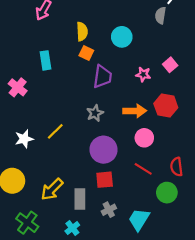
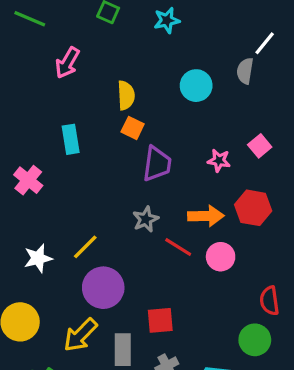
cyan circle: (122, 37) -> (196, 86), moved
purple circle: (104, 150) -> (103, 288), moved
red line: (143, 169) -> (178, 247), moved

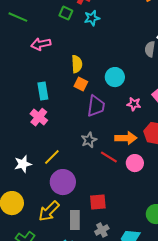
cyan star: (167, 20) -> (92, 18), moved
pink arrow: (67, 63) -> (41, 44), turned 48
cyan circle: (196, 86) -> (115, 77), moved
pink cross: (28, 180) -> (39, 117), moved

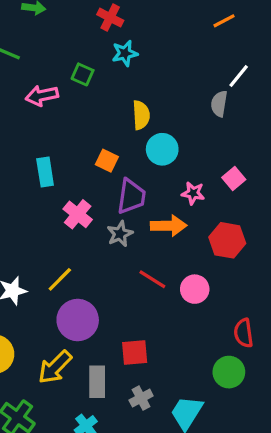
green square: (66, 13) -> (83, 74), moved
yellow semicircle: (77, 64) -> (141, 115), moved
pink cross: (39, 117) -> (78, 214), moved
orange arrow: (126, 138) -> (169, 226), moved
gray star: (89, 140) -> (120, 234), moved

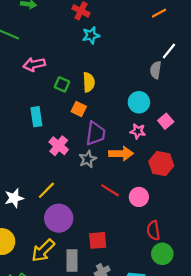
green square: (83, 74) -> (62, 84), moved
yellow semicircle: (141, 115) -> (89, 82), moved
cyan circle: (162, 149) -> (139, 102), moved
red semicircle: (244, 333) -> (153, 230), moved

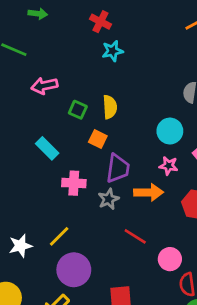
cyan rectangle: (36, 117) -> (47, 148), turned -36
pink cross: (59, 146) -> (74, 183), turned -36
pink circle: (139, 197) -> (170, 259), moved

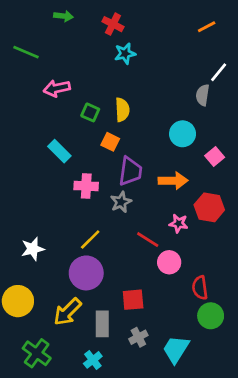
green arrow: (38, 14) -> (63, 16), moved
pink star: (169, 166) -> (179, 223), moved
orange arrow: (149, 192) -> (173, 181), moved
yellow line: (59, 236) -> (90, 240), moved
pink circle: (170, 259) -> (169, 262), moved

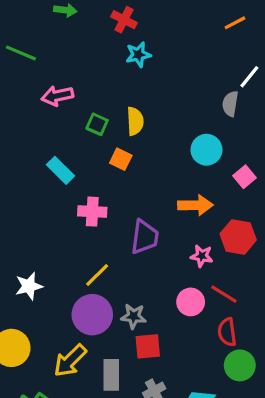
purple trapezoid: (130, 171) -> (145, 237), moved
gray star: (121, 202) -> (134, 316), moved, turned 30
red line: (148, 240) -> (224, 294), moved

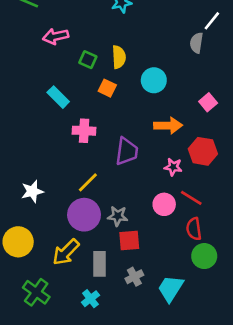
cyan circle: (206, 150) -> (154, 80), moved

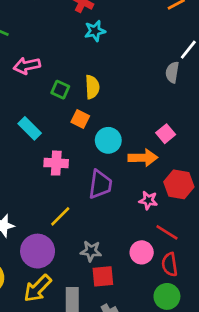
cyan circle: (154, 80) -> (108, 140), moved
pink square: (208, 102) -> (166, 134), moved
pink circle: (164, 204) -> (142, 252), moved
purple circle: (84, 215) -> (38, 251), moved
green circle: (204, 256) -> (167, 296), moved

